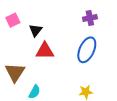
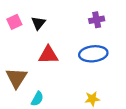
black triangle: (36, 30) -> (38, 23), moved
blue ellipse: (87, 50) -> (93, 54), turned 60

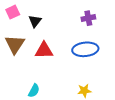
pink square: (14, 22) -> (13, 12), moved
brown triangle: (16, 78) -> (15, 44), moved

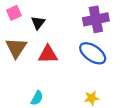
purple cross: (88, 18) -> (96, 19), size x1.6
blue ellipse: (85, 49) -> (93, 53), turned 40

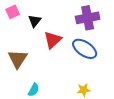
brown triangle: (16, 48) -> (18, 59), moved
red triangle: (48, 54) -> (53, 40), moved, turned -42

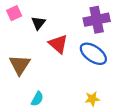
red triangle: (53, 40) -> (58, 44), turned -36

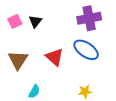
pink square: (14, 13) -> (15, 21), moved
red triangle: (58, 44) -> (55, 57), moved

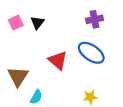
purple cross: (89, 18) -> (94, 19), size x0.7
brown triangle: (18, 60) -> (18, 77), moved

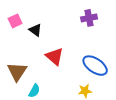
black triangle: (37, 23) -> (35, 30), moved, turned -32
blue ellipse: (91, 53) -> (95, 66), moved

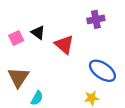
pink square: (15, 21) -> (16, 38), moved
red triangle: (55, 56) -> (64, 45), moved

